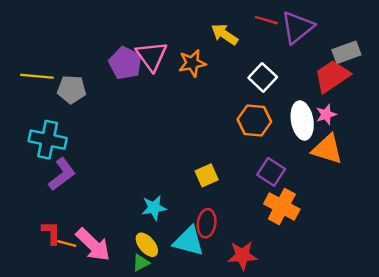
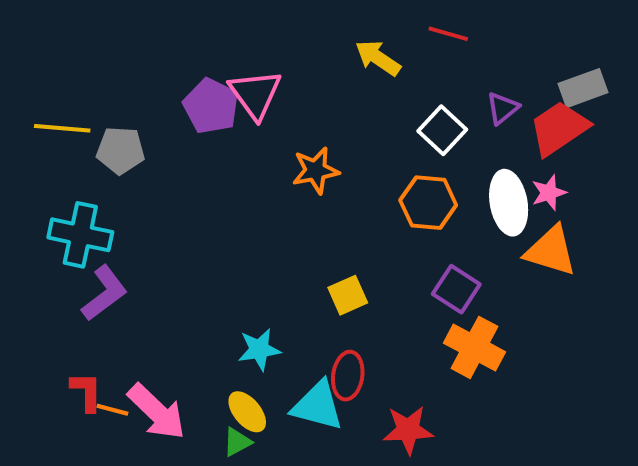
purple triangle: (297, 27) -> (503, 108), moved, size x0.6
orange star: (192, 63) -> (316, 170), moved

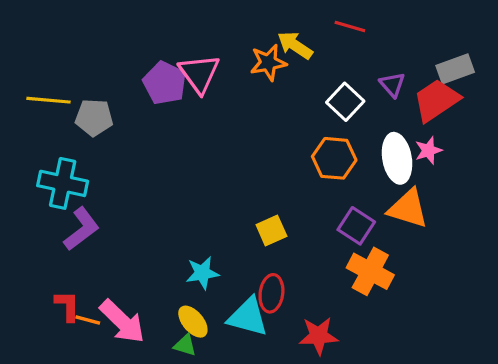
purple triangle: (503, 108) -> (392, 85), turned -32
orange star: (316, 170) -> (268, 63), moved
orange triangle: (551, 251) -> (408, 209), moved
green triangle: (237, 442) -> (185, 345), turned 45

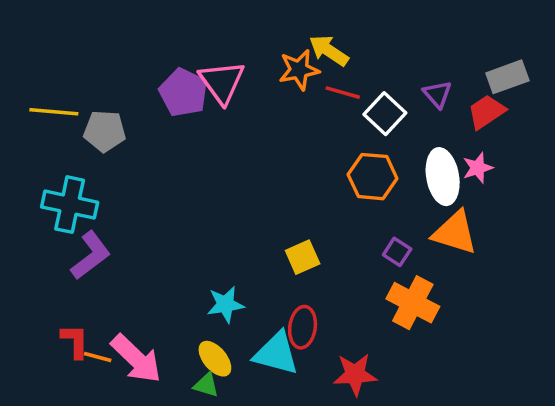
red line: (350, 26) -> (343, 93), moved
red trapezoid: (436, 100) -> (486, 112), size x0.7
purple square: (356, 226) -> (397, 252), size x0.7

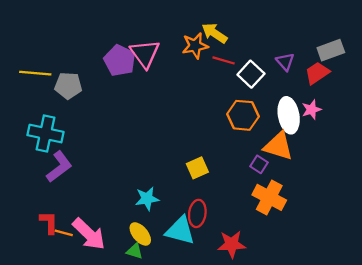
orange triangle: (455, 233) -> (278, 146), moved

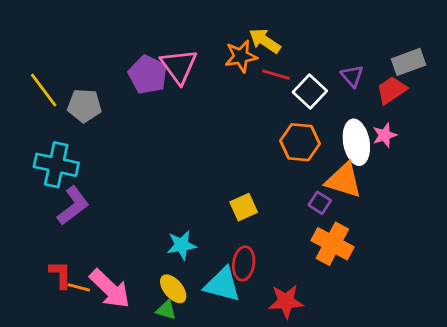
yellow line: (35, 73) -> (44, 90), turned 48

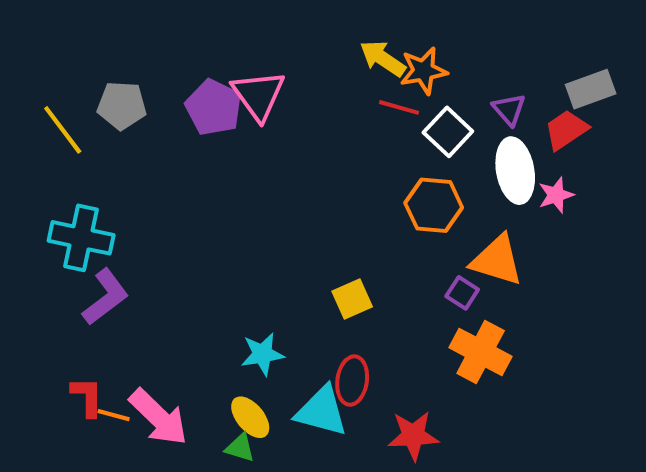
orange star: (241, 56) -> (423, 71), moved
gray pentagon: (84, 106) -> (122, 105), moved
white ellipse: (356, 142) -> (515, 171), moved

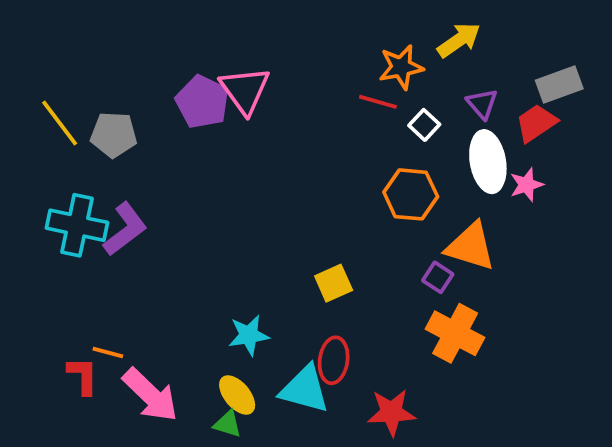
yellow arrow: (383, 58) -> (459, 40), moved, turned 111
gray pentagon: (122, 105) -> (114, 135), moved
white square: (448, 132) -> (424, 125), size x0.7
purple L-shape: (106, 297) -> (125, 229), moved
orange line: (114, 415) -> (108, 353), moved

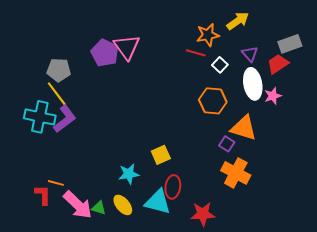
yellow line: (60, 123) -> (57, 94), moved
yellow square: (334, 283) -> (161, 155), moved
green triangle: (227, 424) -> (99, 208), moved

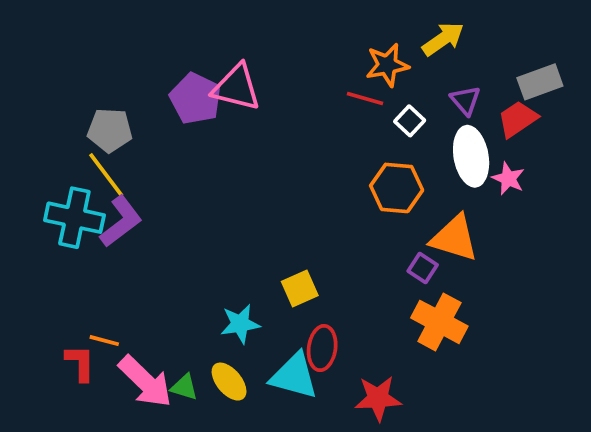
pink triangle: (127, 47) -> (236, 87), turned -40
pink star: (273, 96) -> (508, 179), turned -30

